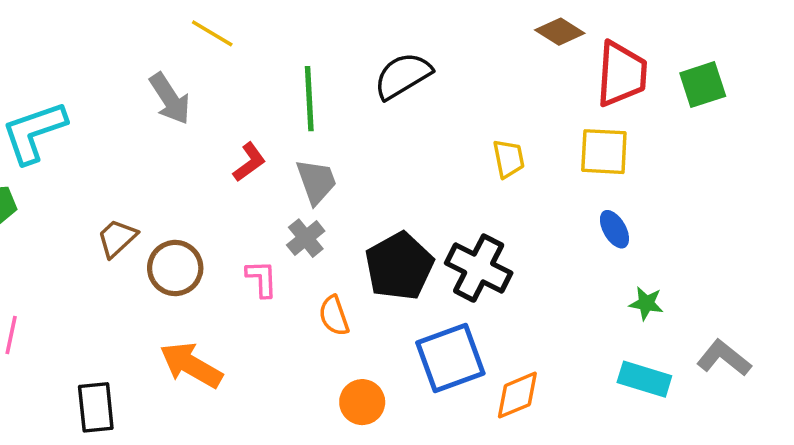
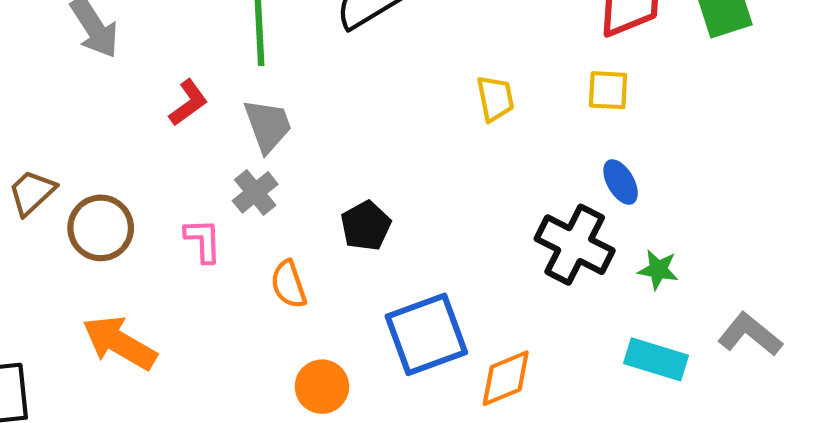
yellow square: (604, 152) -> (608, 90), size x0.7
black pentagon: (399, 266) -> (366, 226), size x0.6
black cross: (479, 268) -> (575, 245), moved

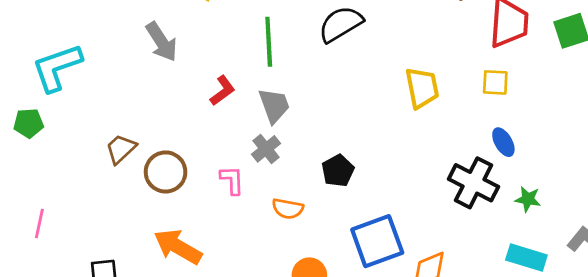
yellow trapezoid: (495, 98) -> (422, 88), size x1.4
orange semicircle: (289, 284) -> (288, 209), turned -60

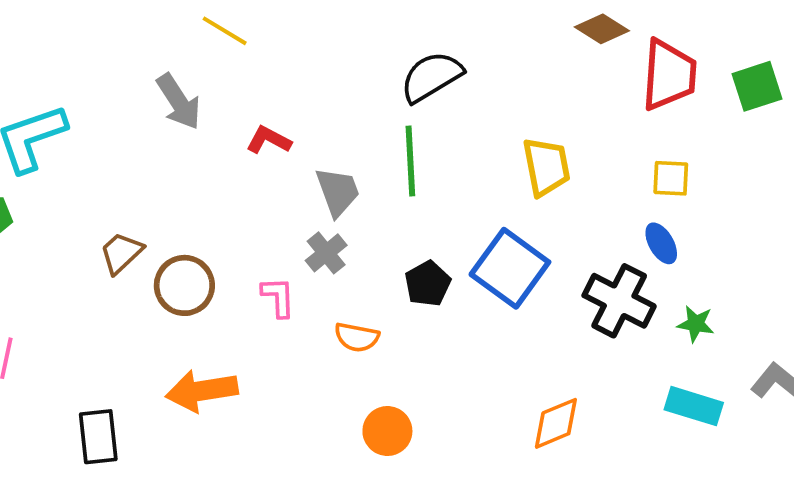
green line: (269, 42) -> (410, 161), moved
yellow square: (495, 82) -> (671, 178), moved
red L-shape: (223, 91) -> (269, 140), moved, turned -116
blue square: (377, 241) -> (510, 268), moved, turned -34
orange arrow: (178, 247) -> (202, 391), turned -39

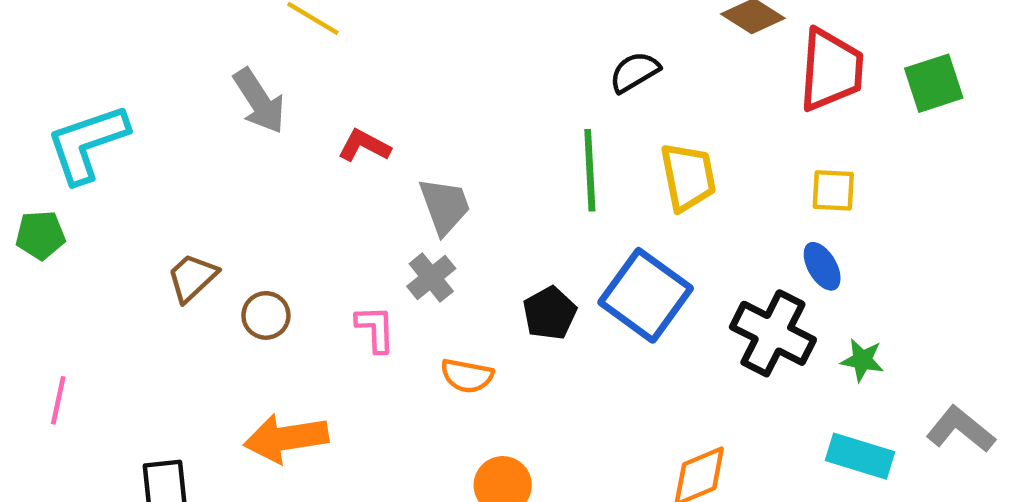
black semicircle: (431, 77) -> (634, 72), moved, size x0.7
green line: (410, 161) -> (590, 170), moved
brown circle: (184, 285) -> (266, 315), size x0.7

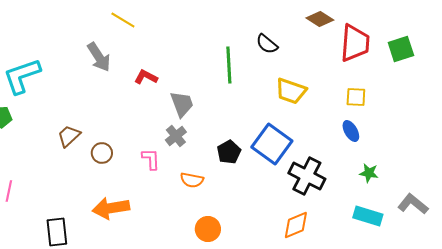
black semicircle: (634, 72) -> (267, 44), turned -110
green line: (590, 170) -> (229, 65), moved
yellow trapezoid: (688, 177) -> (291, 91), turned 120
black cross: (773, 333) -> (307, 176), moved

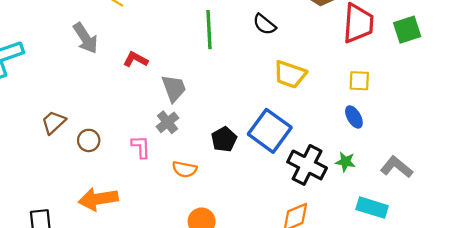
green line: (229, 65) -> (209, 30), moved
green star: (369, 173) -> (345, 162), moved
gray L-shape: (413, 204) -> (397, 167), moved

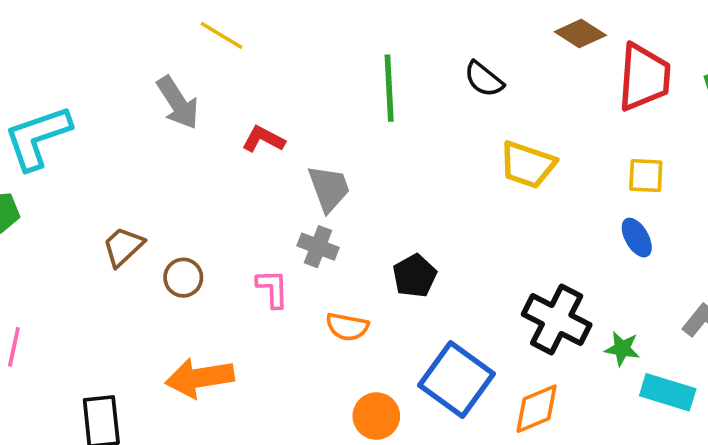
gray cross: (167, 122) -> (318, 247), turned -30
blue square: (270, 131) -> (456, 380), moved
green star: (345, 162) -> (622, 349), moved

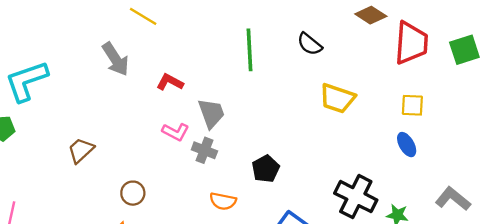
brown circle: (183, 278) -> (133, 193), moved
pink L-shape: (273, 289) -> (176, 132), moved, turned 120

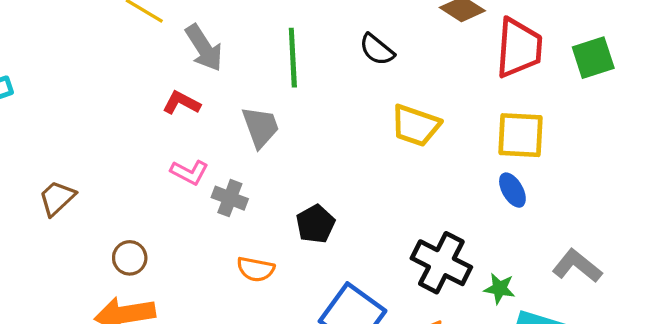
gray arrow: (115, 59) -> (204, 48), moved
yellow square: (412, 105) -> (521, 135), size x1.5
gray trapezoid: (211, 113) -> (260, 127), moved

